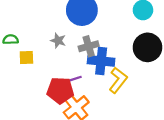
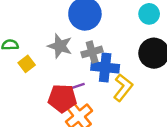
gray star: (58, 41) -> (60, 46), size x1.5
yellow square: (26, 58) -> (27, 64), turned -35

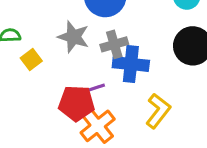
yellow L-shape: (123, 88) -> (158, 111), moved

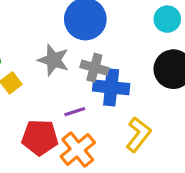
gray cross: (114, 44) -> (94, 68), turned 32
red pentagon: (76, 103) -> (40, 137), moved

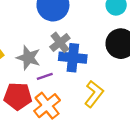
gray star: (53, 60) -> (28, 58), moved
gray cross: (94, 68) -> (60, 42), turned 36

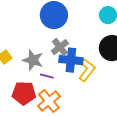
purple line: (45, 76) -> (47, 76), turned 32
yellow L-shape: (94, 94) -> (87, 70), moved

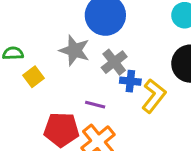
gray star: (33, 60) -> (75, 50), moved
blue cross: (71, 60) -> (130, 81), size x0.6

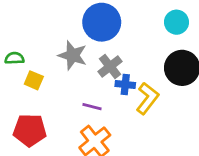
yellow square: (34, 77) -> (34, 80), turned -30
red pentagon: (61, 130) -> (30, 130), moved

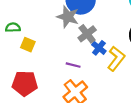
gray star: (73, 55) -> (68, 17), moved
blue cross: (125, 84) -> (99, 48), turned 32

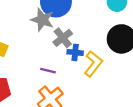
blue cross: (99, 48) -> (75, 52), turned -32

